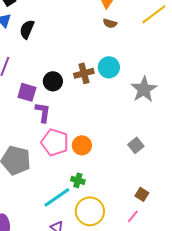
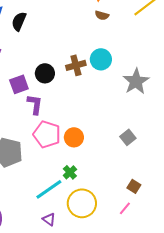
purple square: (27, 92) -> (19, 84), turned -36
green cross: (78, 180) -> (70, 172), turned 32

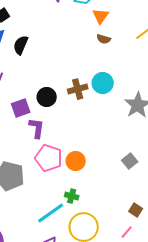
green cross: (70, 172) -> (72, 196), turned -32

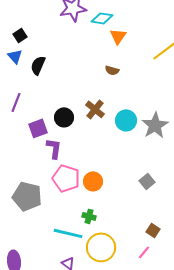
brown semicircle: (104, 39) -> (112, 70), moved
cyan circle: (103, 83) -> (126, 120), moved
brown cross: (78, 89) -> (95, 109), turned -36
cyan line: (51, 213) -> (68, 233), turned 48

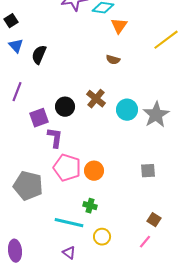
black square: (20, 35) -> (11, 21), moved
gray square: (147, 181) -> (148, 171), turned 35
yellow circle: (101, 247) -> (102, 237), size x0.6

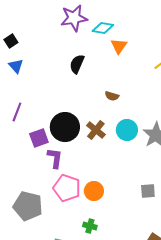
black semicircle: (39, 55) -> (77, 64), moved
brown semicircle: (113, 60) -> (112, 96), moved
brown cross: (96, 99) -> (96, 130), moved
black circle: (65, 107) -> (65, 127), size x1.5

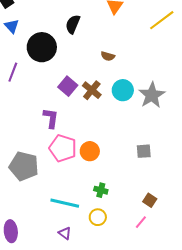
black circle: (65, 127) -> (42, 47), moved
purple square: (39, 138) -> (68, 86), moved, turned -30
green cross: (90, 226) -> (101, 190), moved

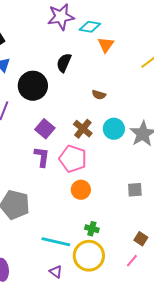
purple square: (68, 86) -> (45, 129), moved
pink pentagon: (63, 148) -> (73, 159), moved
yellow circle: (98, 217) -> (89, 256), size x1.8

